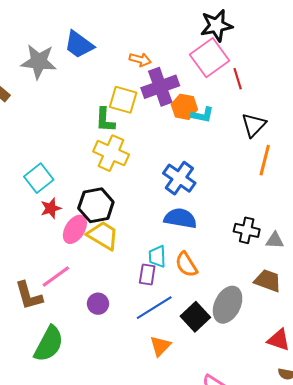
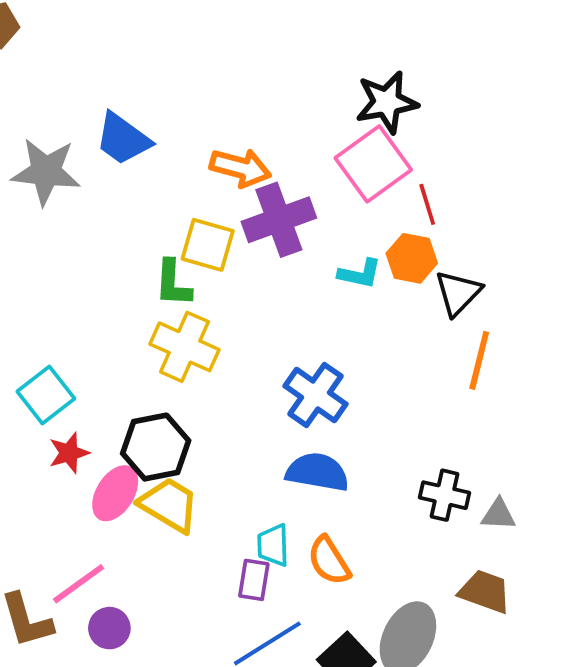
orange arrow: (140, 60) -> (240, 168), size x1.4
orange hexagon: (184, 107) -> (412, 258), moved
purple circle: (98, 304) -> (109, 628), moved

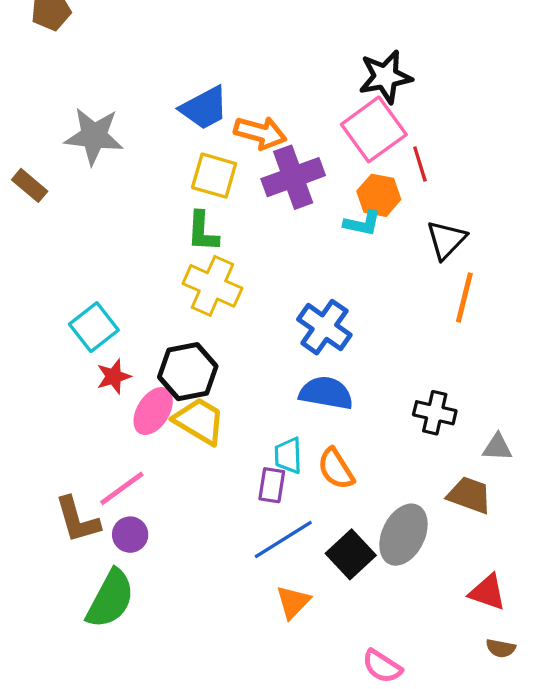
blue trapezoid: (123, 139) -> (204, 108), moved, turned -64
yellow square: (208, 245) -> (214, 176), moved
orange hexagon: (412, 258) -> (379, 195), moved
gray triangle: (498, 514) -> (497, 447), moved
purple circle: (109, 628) -> (130, 535), moved

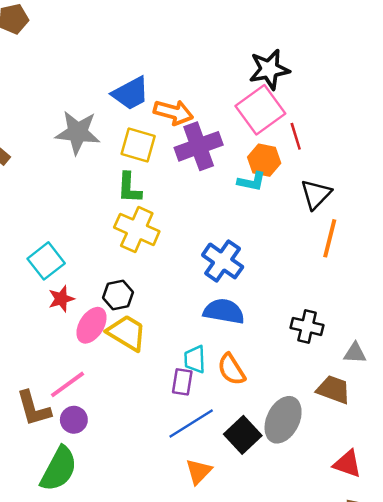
gray star: (94, 136) -> (78, 132), moved
black hexagon: (188, 372) -> (118, 295), size x0.7

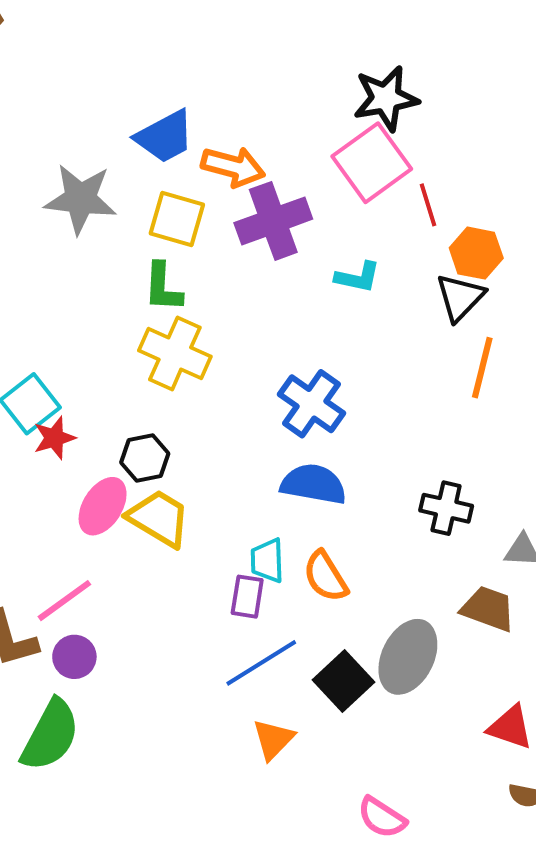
orange hexagon: (264, 160) -> (476, 253), moved
red star: (61, 299) -> (54, 438), moved

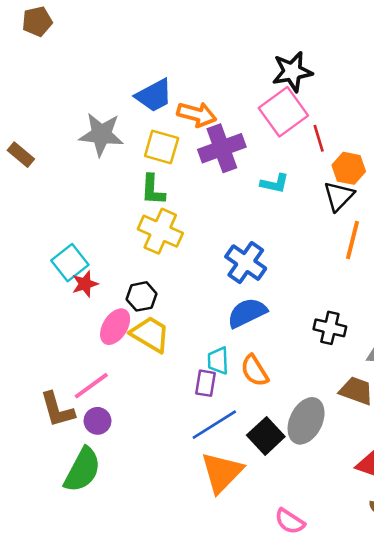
blue semicircle: (313, 484) -> (247, 313), turned -36
orange triangle: (273, 739) -> (222, 472), size x1.6

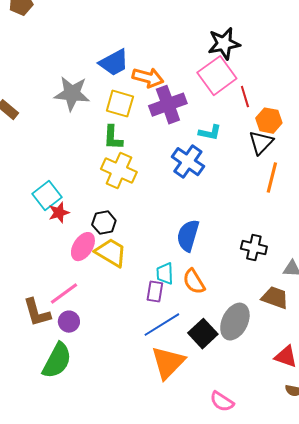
blue cross: (246, 263) -> (188, 162), moved
blue semicircle: (247, 313) -> (188, 236), turned -48

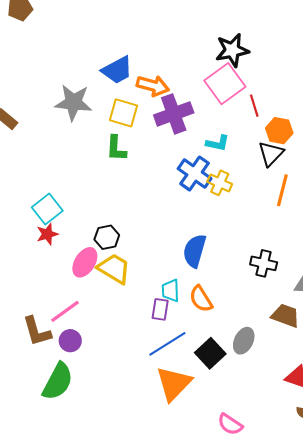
yellow cross: (119, 171) -> (220, 183), moved, size x0.7
red star: (59, 213) -> (47, 234), moved
gray ellipse: (235, 322) -> (244, 341), size x0.7

